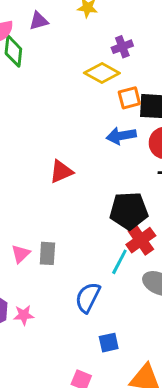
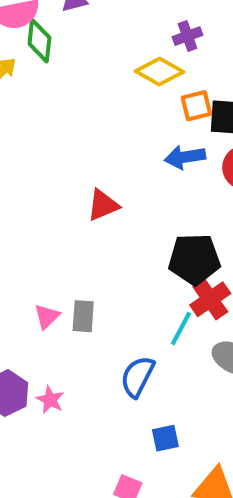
pink star: (24, 315) -> (50, 400), turned 30

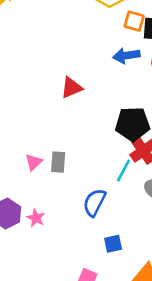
orange square: (196, 106) -> (134, 21), turned 30

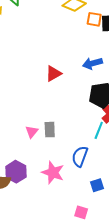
blue arrow: (126, 56) -> (92, 63), moved
pink star: (36, 218) -> (53, 173), moved, size x1.6

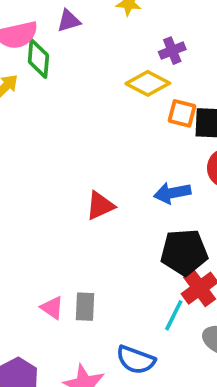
pink triangle: (32, 132) -> (52, 308), turned -40
blue semicircle: (80, 156) -> (136, 360), turned -95

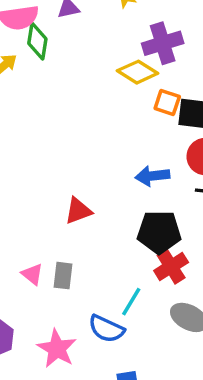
purple cross: (172, 51) -> (163, 43), size x1.6
red triangle: (100, 206) -> (78, 211), moved
cyan line: (174, 315) -> (131, 302), moved

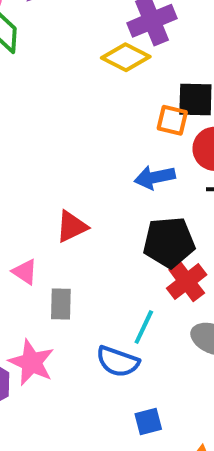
orange square: (167, 102) -> (172, 120), moved
pink triangle: (32, 274) -> (25, 272), moved
pink star: (57, 349) -> (31, 362), moved

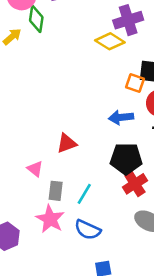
cyan line: (144, 327) -> (84, 194), moved
pink star: (31, 362) -> (50, 219), moved

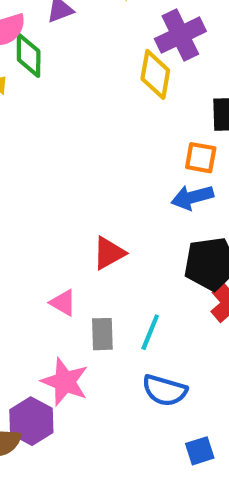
yellow diamond: (110, 41) -> (155, 74), turned 76
orange square: (135, 83) -> (201, 158), moved
pink star: (50, 219) -> (65, 382), moved

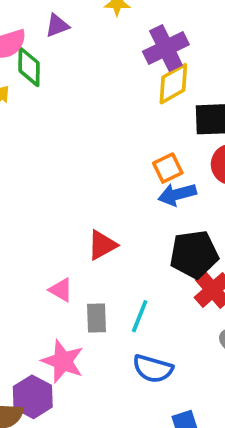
yellow diamond: (155, 74) -> (173, 84), moved, turned 51
orange square: (201, 158) -> (168, 168), moved, turned -36

